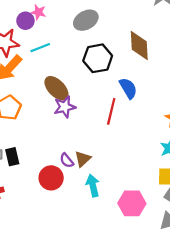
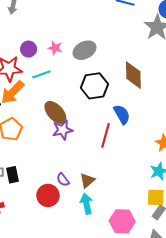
pink star: (38, 12) -> (55, 48), moved
brown triangle: (83, 159) -> (87, 180), moved

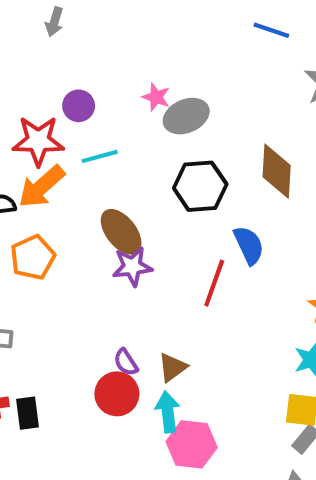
pink star: (55, 48) -> (156, 97), moved
black rectangle: (13, 175) -> (27, 413), moved
red circle: (48, 195) -> (117, 394), moved
pink hexagon: (122, 221) -> (192, 444), moved

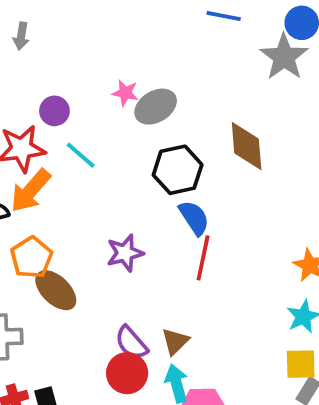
cyan line: (100, 156) -> (81, 155), turned 64
brown ellipse: (121, 232) -> (56, 290), moved
blue semicircle: (249, 245) -> (194, 218), moved
purple semicircle: (126, 362) -> (131, 343), size x1.4

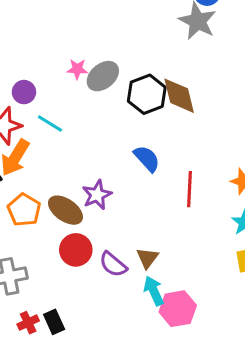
black hexagon: (178, 170) -> (147, 94), moved
red line: (203, 258) -> (190, 189), moved
brown ellipse: (56, 290) -> (65, 210), moved
red circle: (127, 373) -> (76, 250), moved

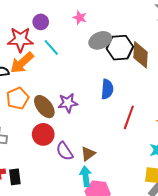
gray ellipse: (103, 76) -> (100, 40), moved
blue semicircle: (147, 159) -> (107, 89), turned 30

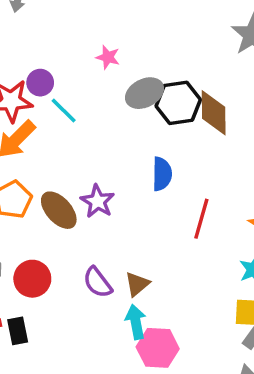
purple circle: (41, 22) -> (40, 83), moved
purple star: (68, 103) -> (97, 201), turned -30
red circle: (43, 134) -> (32, 279), moved

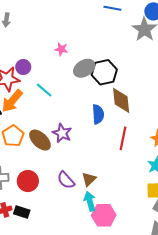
cyan line: (64, 110) -> (44, 90), moved
brown diamond: (214, 113) -> (121, 100), moved
black rectangle: (18, 331) -> (22, 212), turned -56

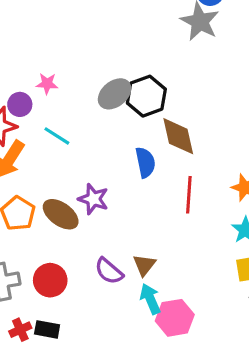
pink star: (61, 49) -> (47, 84), moved

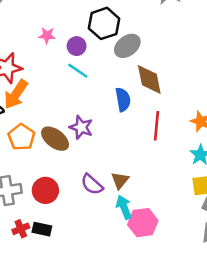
gray ellipse: (115, 94) -> (127, 46), moved
black hexagon: (146, 96) -> (104, 23), moved
purple circle: (20, 104) -> (77, 46), moved
cyan line: (57, 136) -> (78, 71), moved

